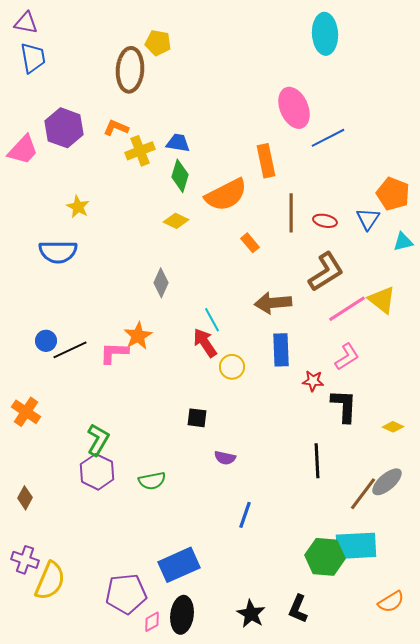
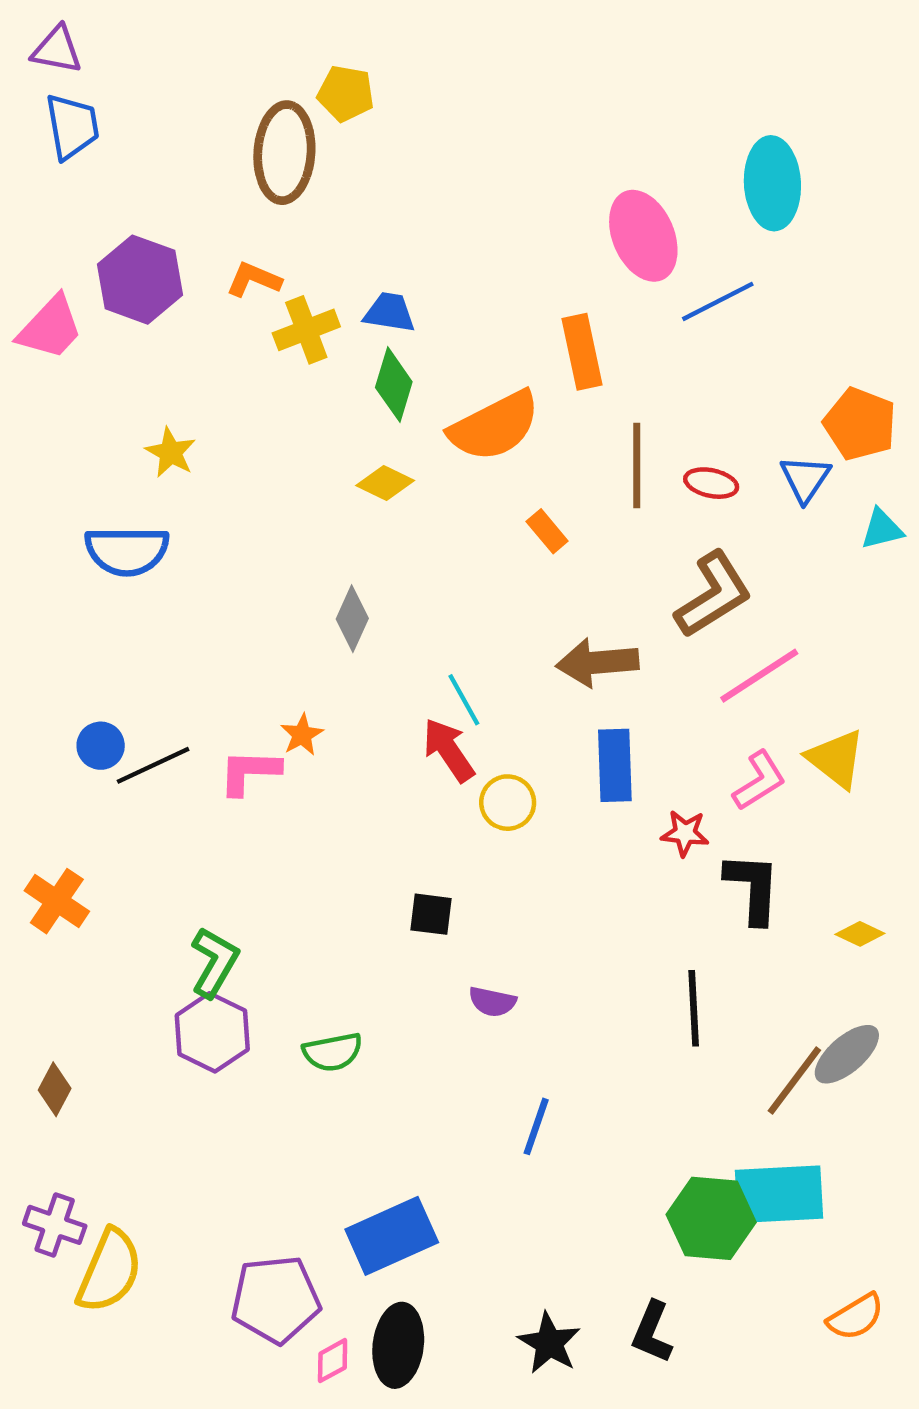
cyan ellipse: (325, 34) -> (772, 183), moved
yellow triangle: (382, 300) -> (836, 759), moved
orange star: (138, 336) -> (302, 735), size x0.7

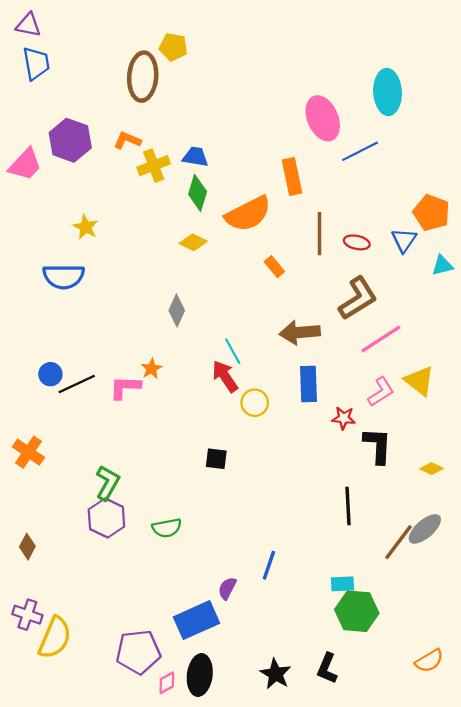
purple semicircle: (492, 1002) -> (227, 588), moved, turned 105
cyan rectangle: (779, 1194) -> (342, 584), moved, size x0.5

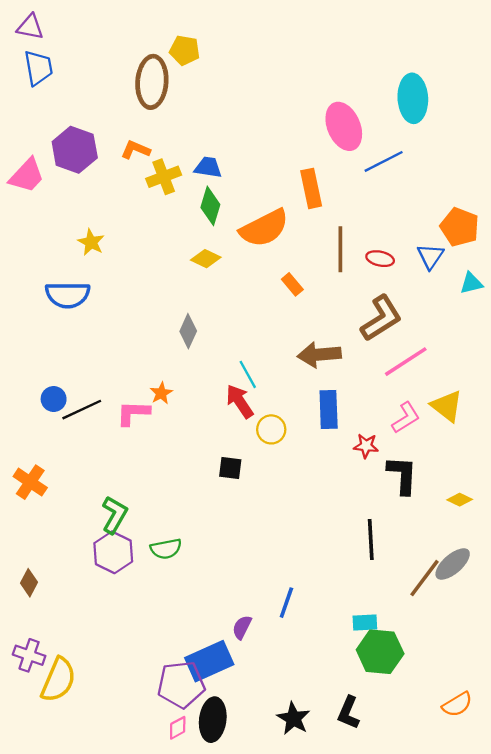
black square: (216, 459) -> (230, 468), moved
green semicircle: (167, 528) -> (166, 549), moved
purple pentagon: (138, 652) -> (181, 685), moved

